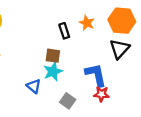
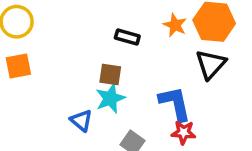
orange star: (87, 23) -> (175, 25), moved
black rectangle: (64, 31) -> (127, 37), turned -56

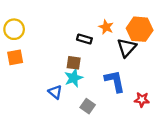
orange star: (175, 25) -> (106, 27), moved
black triangle: (211, 64) -> (127, 48), moved
red star: (184, 132) -> (142, 100), moved

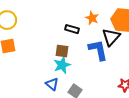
blue L-shape: (115, 81) -> (98, 50), moved
blue triangle: (55, 92) -> (52, 84), moved

